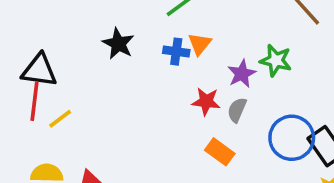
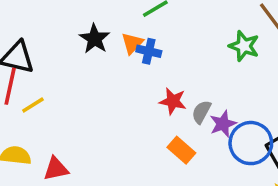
orange triangle: (200, 44) -> (132, 43), moved
green star: (276, 60) -> (244, 46), moved
purple star: (242, 74) -> (223, 124), moved

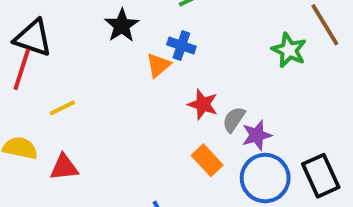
orange triangle: (132, 43) -> (158, 65), moved
yellow line: (33, 105) -> (62, 108), moved
blue circle: (251, 143) -> (265, 178), moved

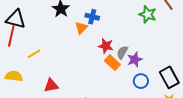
orange rectangle: (207, 160) -> (112, 63), moved
red triangle: (64, 167) -> (51, 85), moved
blue circle: (265, 178) -> (141, 81), size x0.6

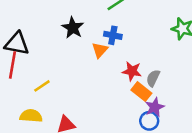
purple star: (135, 59) -> (155, 107), moved
yellow semicircle: (14, 76) -> (31, 116), moved
blue circle: (141, 81) -> (149, 121), moved

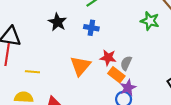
orange triangle: (100, 50) -> (80, 66), moved, size x1.5
yellow line: (42, 86) -> (32, 72), turned 40

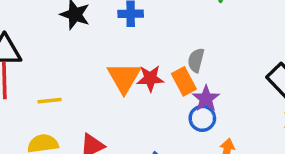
red star: (108, 58) -> (150, 78), moved
orange rectangle: (116, 75) -> (184, 81), turned 35

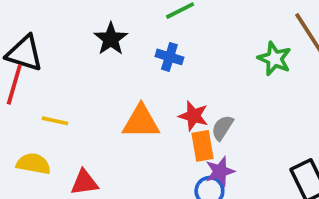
orange triangle: (124, 78) -> (141, 122), turned 42
red star: (150, 78) -> (193, 116), moved

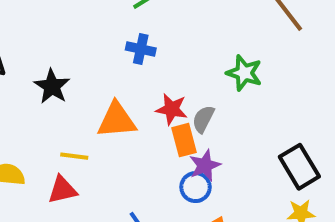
black star: (111, 39) -> (52, 86), moved
green star: (274, 59) -> (244, 73), moved
yellow line: (55, 121) -> (74, 156), moved

